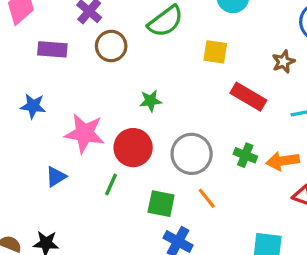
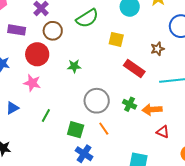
pink star: (85, 133) -> (32, 83), size x0.7
red circle: (133, 148) -> (37, 54), moved

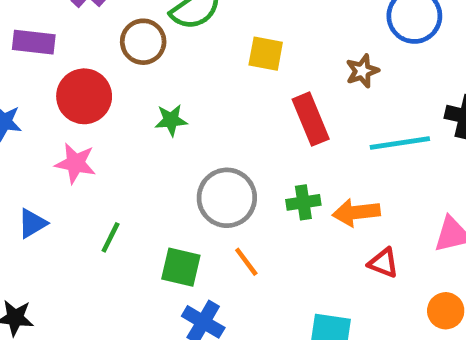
brown circle: (53, 31) -> (143, 42), moved
red rectangle: (134, 68) -> (311, 119), turned 35
green cross: (129, 104) -> (303, 202), turned -32

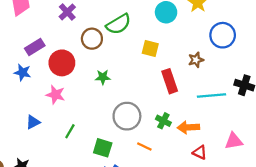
purple rectangle: (34, 42) -> (35, 47), moved, turned -42
green cross: (303, 202) -> (163, 121), turned 32
orange line: (246, 262) -> (144, 146), moved, turned -32

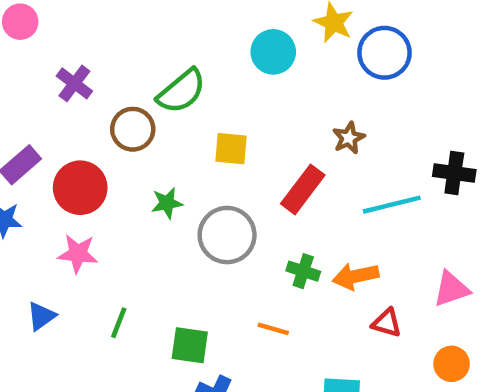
blue circle: (223, 35) -> (384, 53), moved
yellow square: (150, 48) -> (231, 149), moved
red rectangle: (170, 81) -> (303, 189), turned 65
gray circle: (127, 116) -> (227, 235), moved

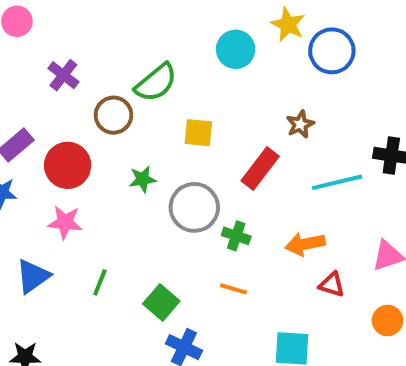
green cross: (303, 271) -> (236, 236), moved
blue triangle: (41, 316) -> (33, 276), size x1.4
green square: (190, 345) -> (161, 302), turned 32

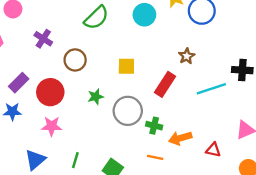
green semicircle: (156, 83) -> (96, 18), moved
orange arrow: (305, 244) -> (180, 138), moved

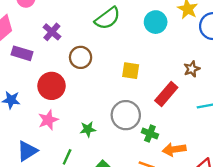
purple rectangle: (19, 83) -> (22, 53), moved, turned 54
green star: (96, 97) -> (88, 129), moved
pink star: (52, 126) -> (48, 120), turned -30

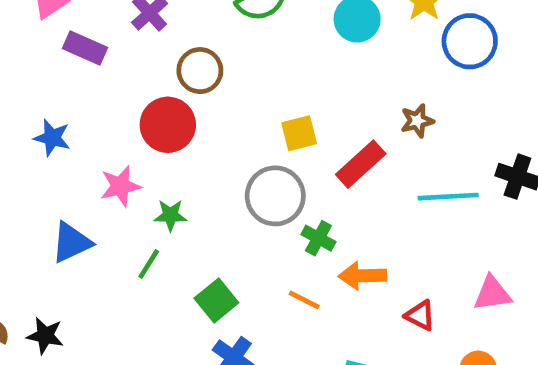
yellow square: (131, 71) -> (299, 133), moved, turned -30
red circle: (51, 86) -> (168, 125), moved
green star: (88, 129) -> (170, 215), moved

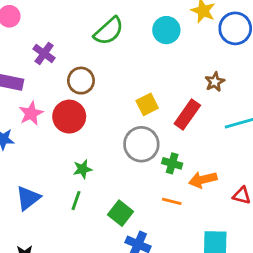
pink star: (120, 186) -> (31, 113), moved

